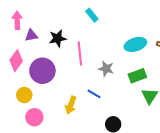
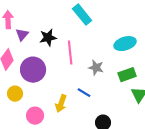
cyan rectangle: (92, 15) -> (82, 15), size x1.5
purple triangle: (31, 35) -> (22, 35), turned -40
pink circle: (34, 117) -> (35, 116), moved

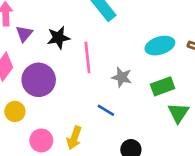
yellow arrow: (61, 104) -> (74, 138), moved

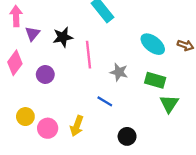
cyan ellipse: (160, 46) -> (153, 44), turned 55
purple circle: (39, 80) -> (45, 74), size x0.6
green rectangle: (163, 86) -> (155, 80), turned 36
yellow circle: (15, 111) -> (25, 117), moved

